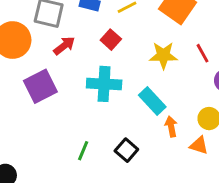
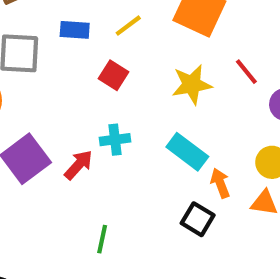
red arrow: (64, 46) -> (79, 165), moved
cyan cross: (104, 84) -> (115, 140), size x0.6
black square: (126, 150) -> (198, 219), moved

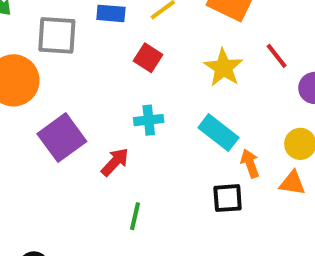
yellow star: (192, 85) -> (224, 68), turned -30
red arrow: (79, 165) -> (115, 162), moved
black square: (198, 219) -> (228, 198), turned -36

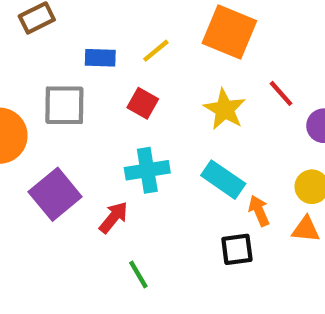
gray square: (57, 35) -> (64, 105), moved
cyan cross: (149, 120) -> (147, 170), size x1.4
green line: (135, 216) -> (138, 274), turned -40

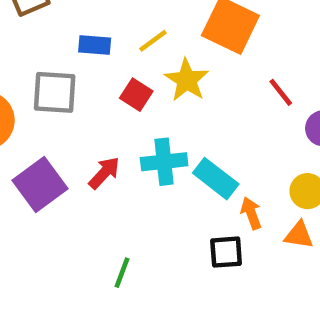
yellow star: (225, 109) -> (187, 80), moved
cyan cross: (147, 170) -> (164, 162), moved
red arrow: (114, 217) -> (104, 173), moved
green line: (138, 274) -> (122, 273), turned 48

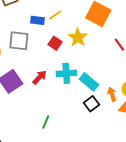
yellow line: (153, 41) -> (55, 15), moved
orange arrow: (251, 213) -> (112, 94), moved
black square: (226, 252) -> (92, 104), moved, turned -35

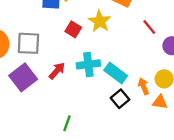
gray square: (19, 41) -> (28, 43), moved

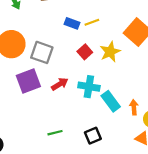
orange arrow: (144, 86) -> (134, 107), moved
black square: (120, 99) -> (93, 136), moved
green line: (67, 123) -> (55, 133), turned 40

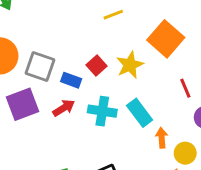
yellow line: (92, 22) -> (113, 15), moved
blue rectangle: (72, 23) -> (71, 80), moved
cyan rectangle: (111, 101) -> (140, 113), moved

